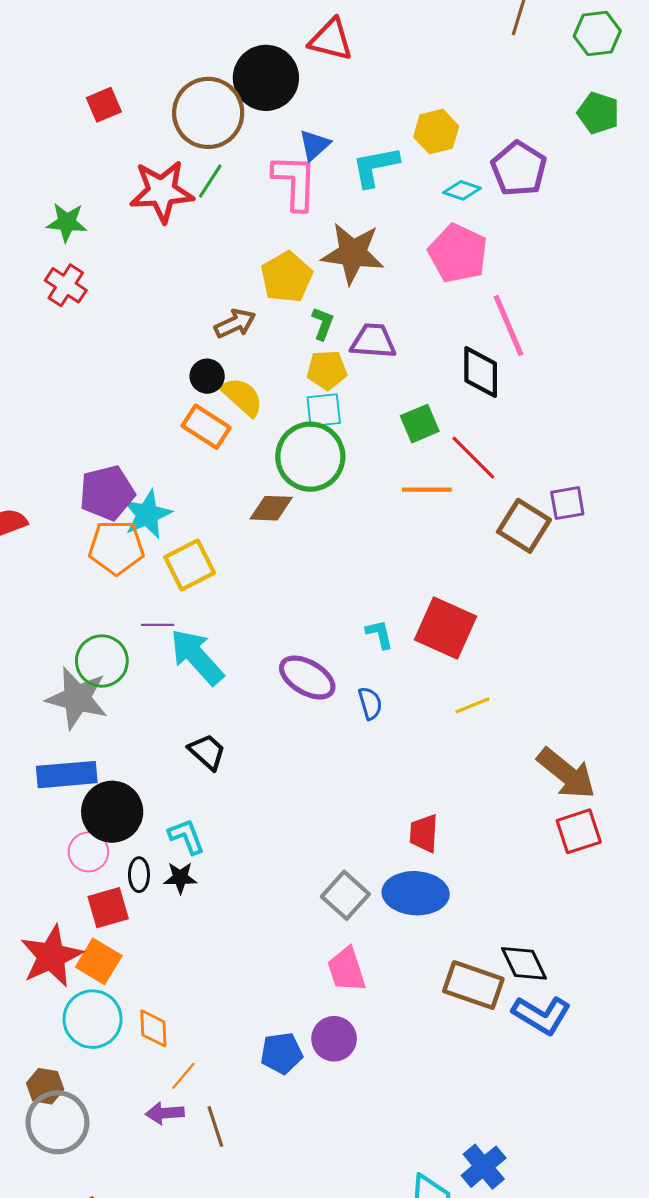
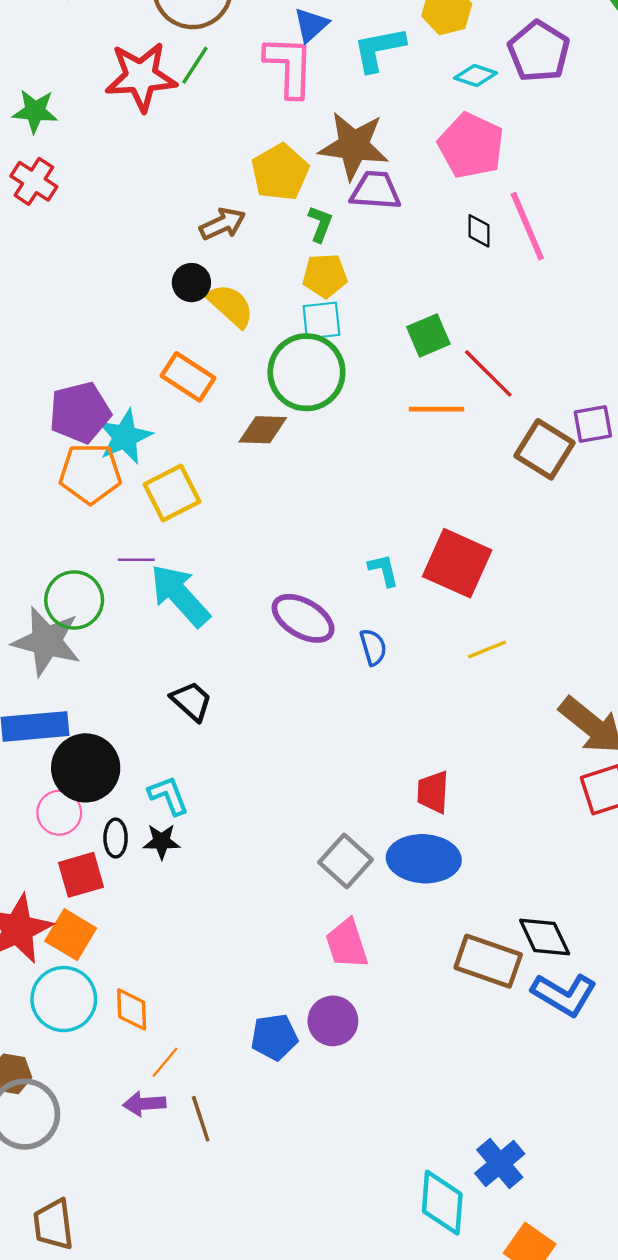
purple trapezoid: (373, 341) -> (375, 191), moved
black diamond: (481, 372) -> (479, 231), moved, size x0.6
orange rectangle: (206, 427) -> (188, 377), moved

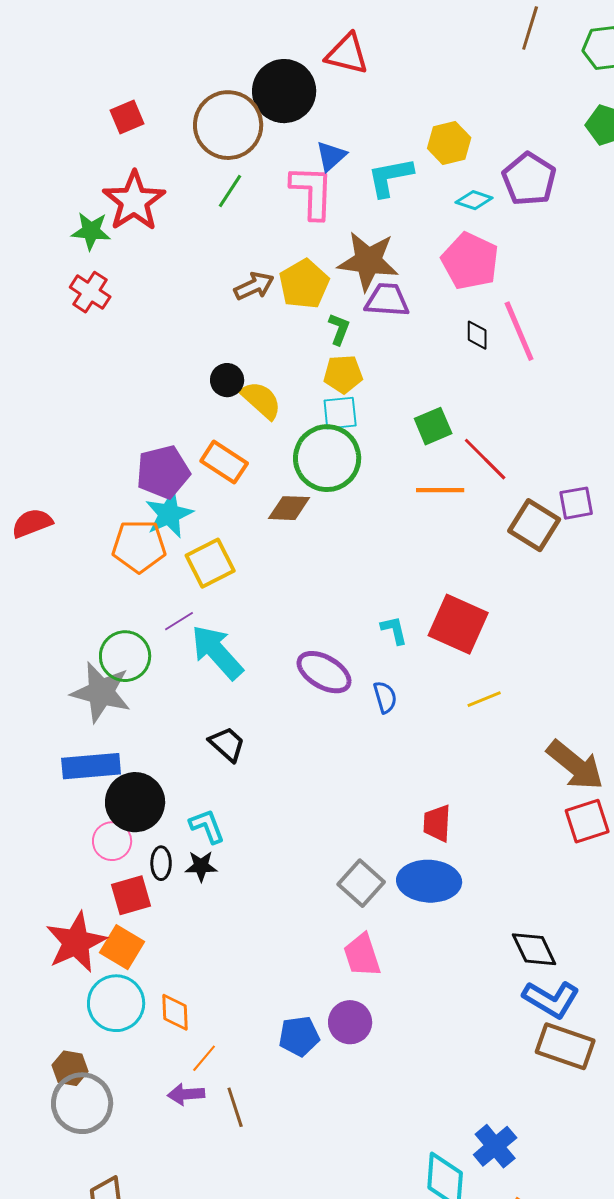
red star: (141, 77) -> (134, 201), moved, turned -30
brown arrow: (223, 224) -> (254, 286), moved
purple pentagon: (80, 413) -> (163, 472), moved
purple line: (136, 560) -> (179, 621), turned -32
brown rectangle: (488, 961) -> (565, 1046), moved

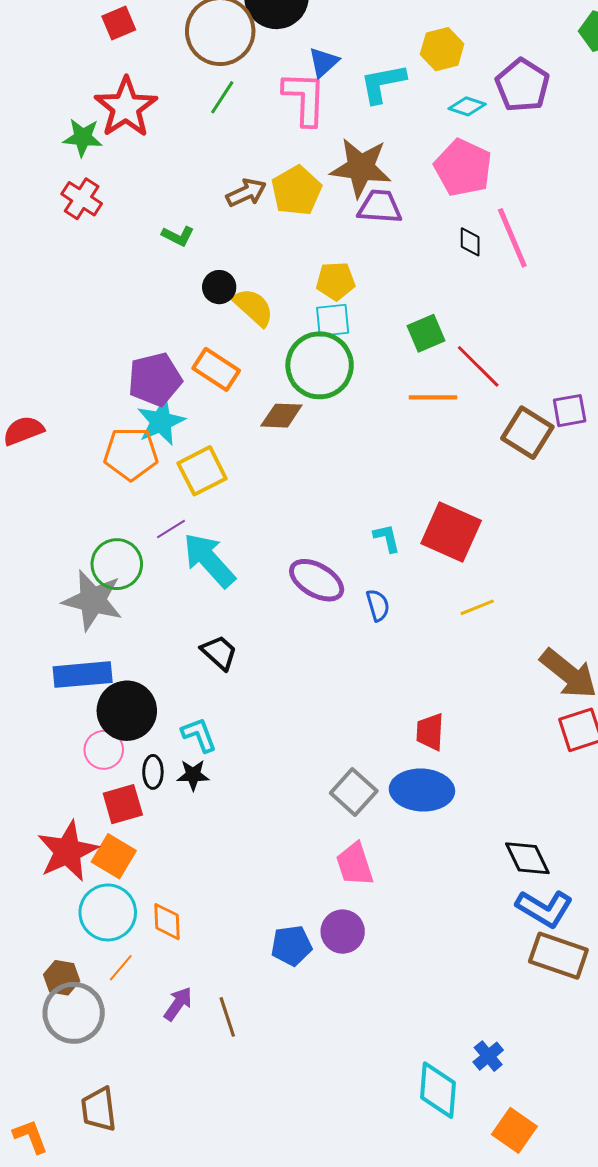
green L-shape: (339, 329) -> (178, 236), moved, turned 96
orange line: (204, 1058) -> (121, 968), moved
purple arrow: (186, 1094) -> (178, 1004), turned 129
blue cross: (495, 1146) -> (488, 1056), size x0.7

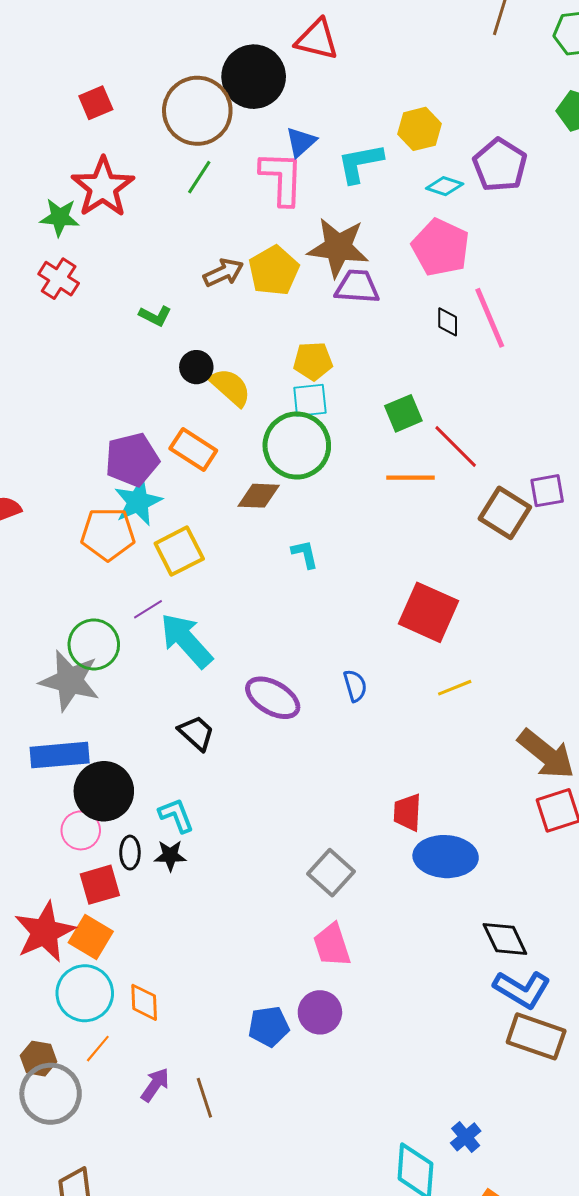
cyan L-shape: (387, 538) -> (305, 554), moved
purple ellipse: (317, 580) -> (273, 698), moved
blue ellipse: (422, 790) -> (446, 857), moved

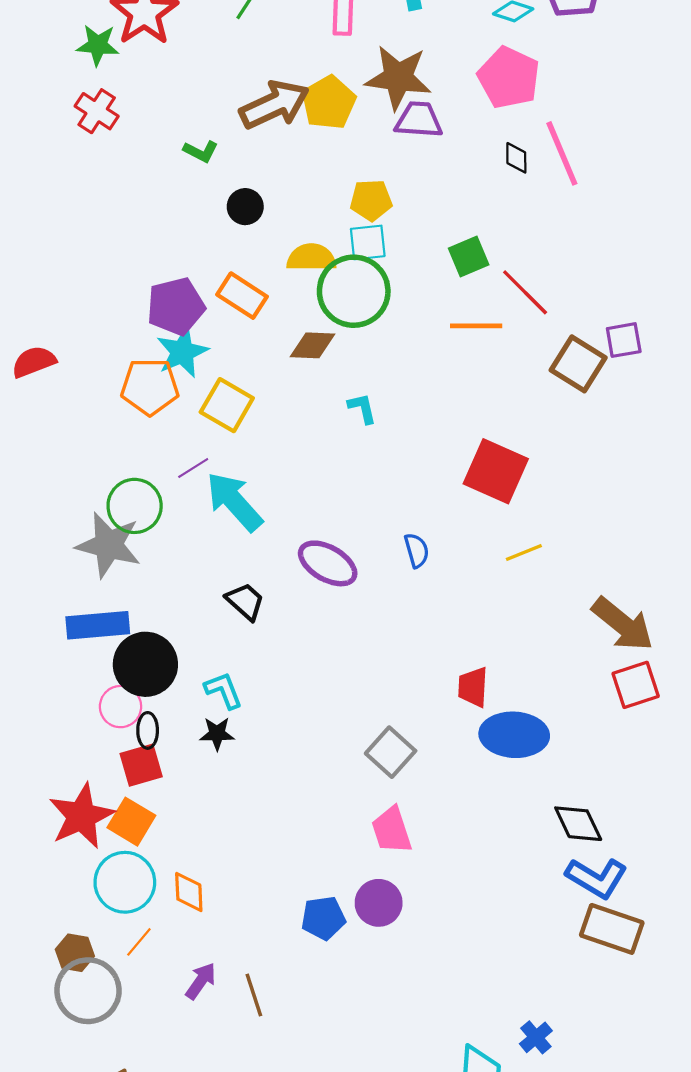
brown arrow: (223, 273) -> (274, 105), size x1.6
yellow semicircle: (230, 387) -> (311, 258), moved, turned -42
yellow square: (179, 551) -> (227, 405), turned -33
black ellipse: (130, 853) -> (148, 730), moved

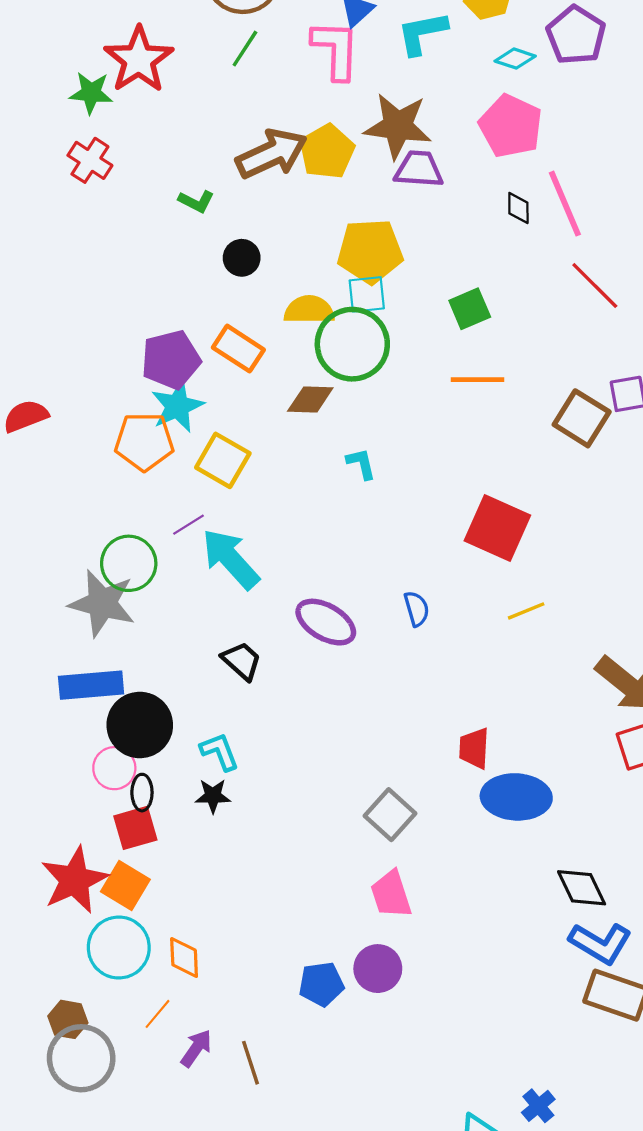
yellow pentagon: (371, 200) -> (370, 251), size x1.5
red line: (525, 292) -> (595, 285), moved
orange line: (139, 942) -> (157, 1014), moved

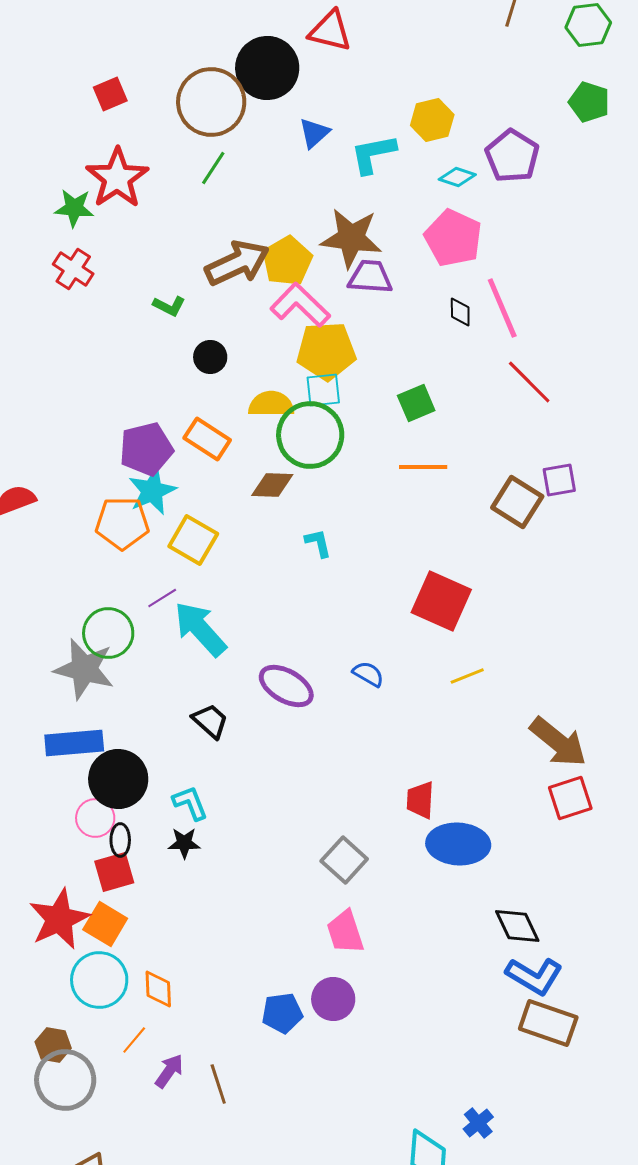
pink L-shape: (336, 50) -> (300, 305), moved, turned -48
blue semicircle: (417, 609) -> (368, 674), turned -44

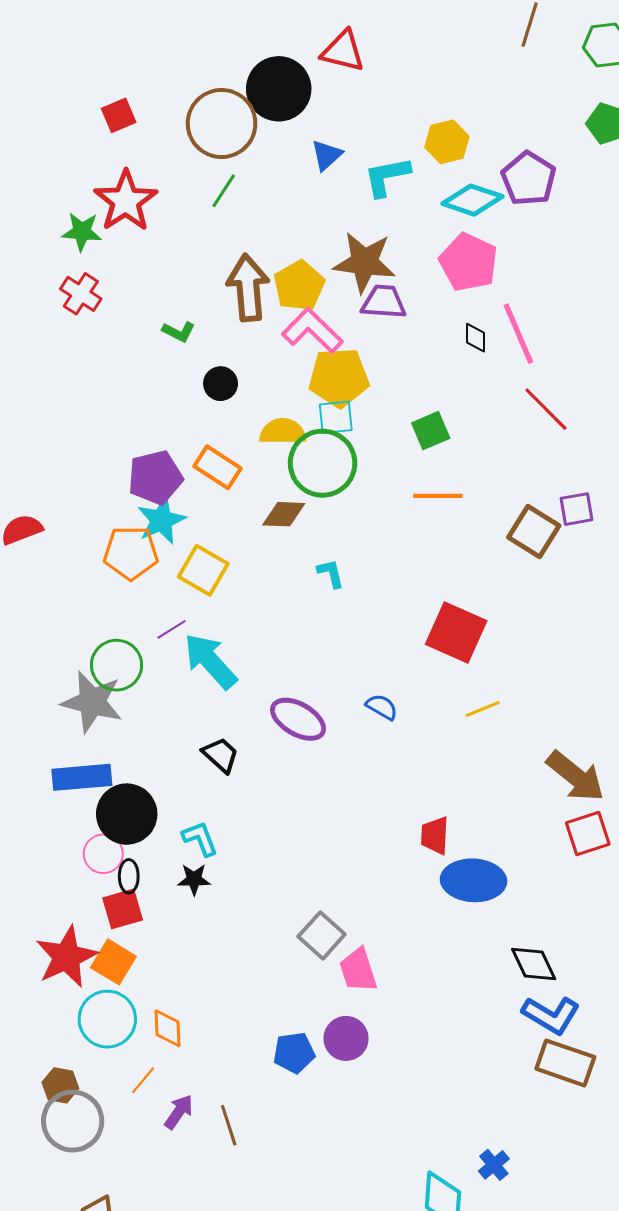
cyan diamond: (457, 177) -> (472, 200), size x1.6
brown arrow: (237, 263) -> (248, 288), turned -70
gray square: (344, 860) -> (322, 935), moved

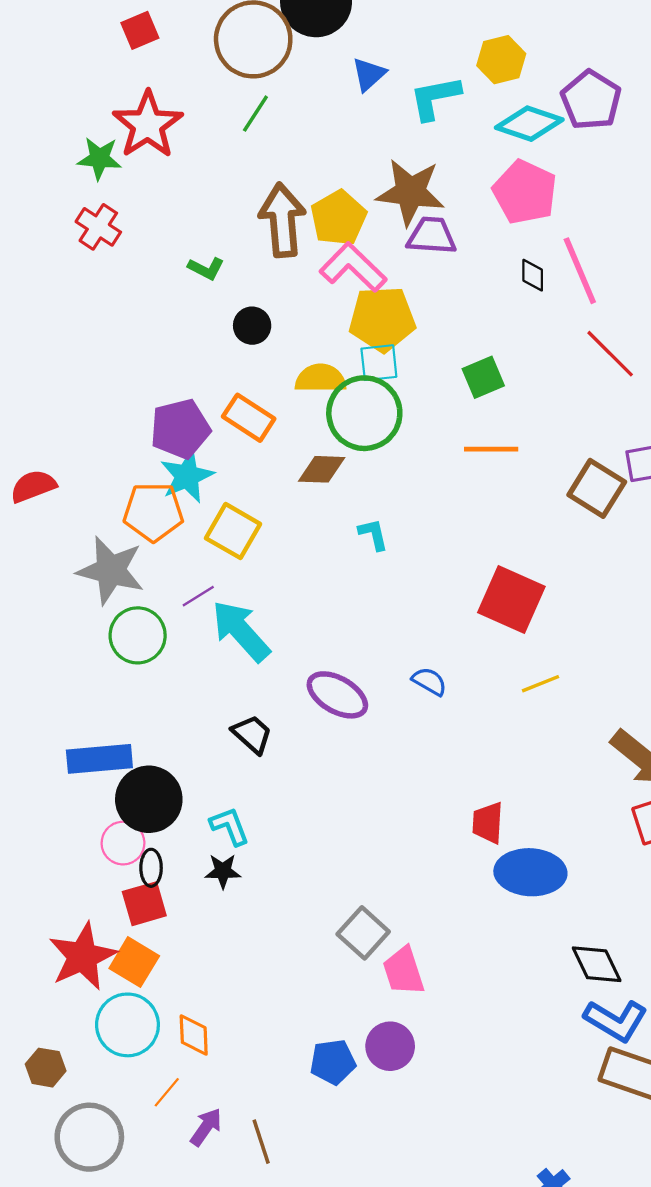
gray star: (92, 702) -> (111, 570), moved
brown hexagon: (60, 1085) -> (46, 1068), moved

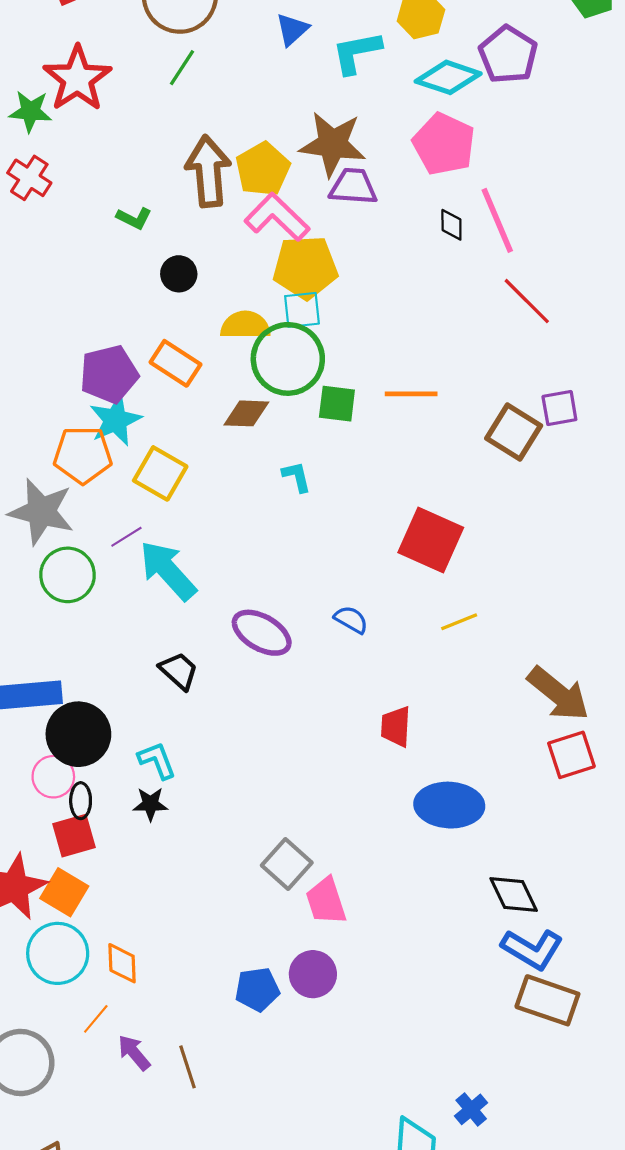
green square: (483, 377) -> (337, 404), moved, turned 30
red trapezoid: (488, 823) -> (396, 727), moved
purple arrow: (206, 1127) -> (134, 1053), turned -75

